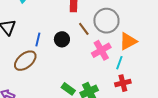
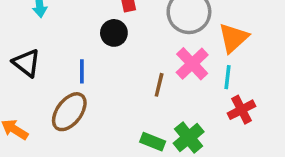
brown line: (84, 29) -> (159, 85), moved, turned 64
black circle: (62, 39) -> (114, 33), moved

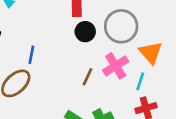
black circle: (114, 33) -> (85, 32), moved
orange triangle: (233, 38) -> (151, 53), turned -40

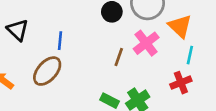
cyan line: (140, 81) -> (190, 55), moved

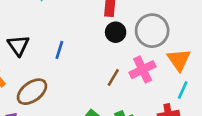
black triangle: (18, 30) -> (18, 45), moved
brown ellipse: (47, 71) -> (32, 92), moved

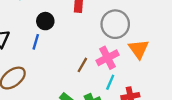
black circle: (116, 32) -> (45, 21), moved
cyan line: (183, 90) -> (110, 82), moved

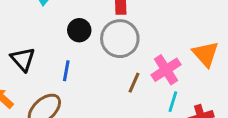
gray circle: (115, 24) -> (120, 39), moved
blue line: (36, 42) -> (66, 71), moved

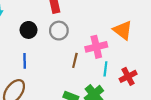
gray circle: (120, 39) -> (59, 31), size x0.7
pink cross: (166, 70) -> (96, 47), turned 30

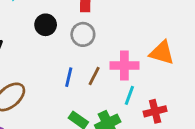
orange triangle: (123, 30) -> (162, 53), turned -35
blue line: (25, 61) -> (69, 77), moved

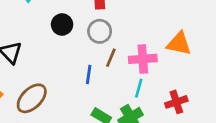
brown line: (94, 76) -> (111, 58), moved
cyan line: (129, 95) -> (139, 88), moved

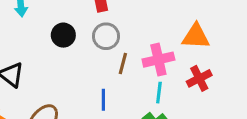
blue line: (89, 74) -> (103, 100), moved
red cross: (176, 102) -> (199, 78), moved

